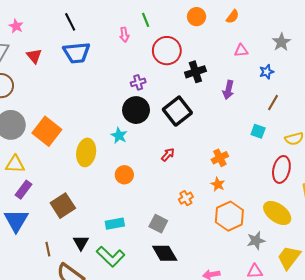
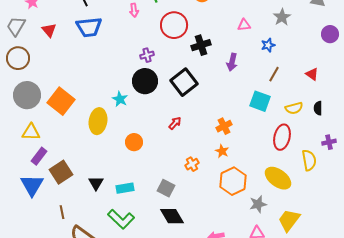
cyan square: (258, 131) -> (260, 101), size x1.5
cyan star: (119, 135) -> (120, 99), moved
brown square: (63, 206) -> (61, 172), moved
black triangle: (81, 243) -> (96, 183), moved

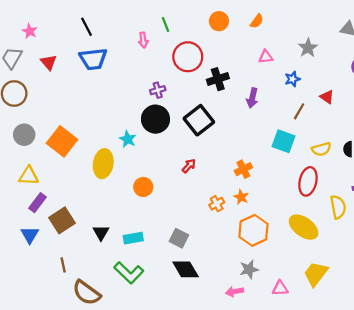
red triangle: (312, 74) -> (327, 97), moved
gray circle: (27, 95) -> (24, 135), size x0.7
orange cross: (192, 164) -> (217, 204), moved
blue triangle: (32, 185) -> (30, 235), size x0.7
gray star: (258, 204) -> (249, 269), moved

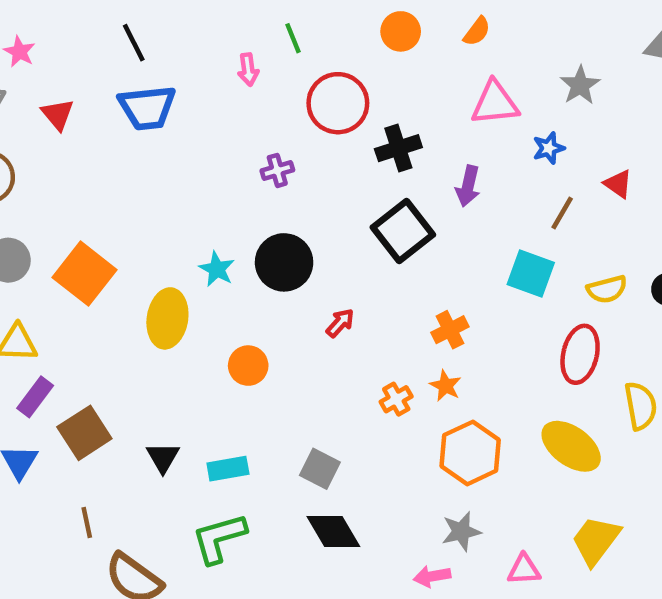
pink triangle: (266, 57) -> (495, 103), size x1.6
black circle: (155, 119) -> (284, 262), moved
black square: (199, 120) -> (403, 231), moved
green L-shape: (129, 273) -> (219, 538), turned 120

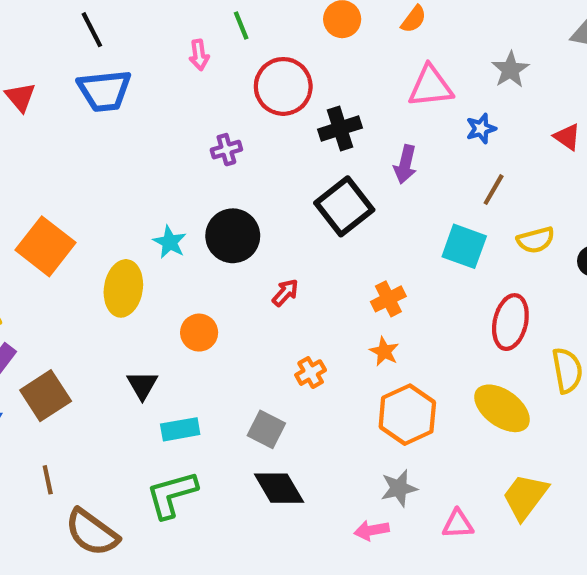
red triangle: (618, 184) -> (567, 137), moved
yellow semicircle: (607, 289) -> (536, 240), moved
orange cross: (396, 399) -> (311, 373), moved
black triangle: (163, 457) -> (142, 385), moved

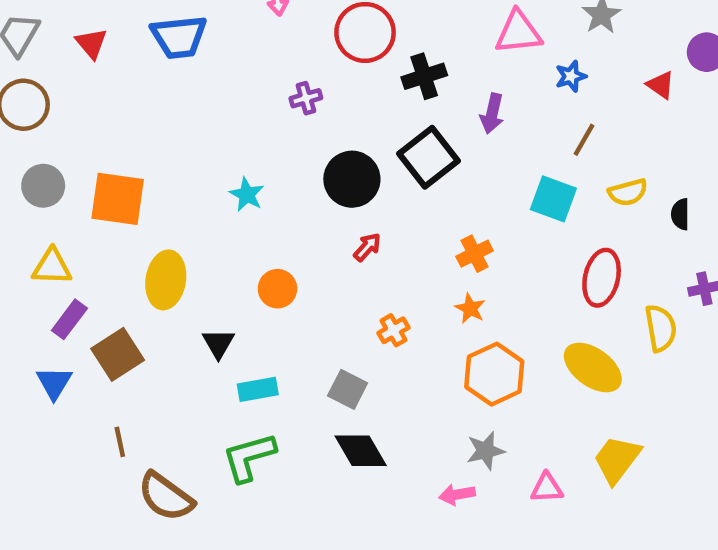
black circle: (233, 236) -> (352, 179), moved
orange square: (46, 246) -> (118, 199), turned -30
yellow ellipse: (123, 288) -> (166, 280), moved

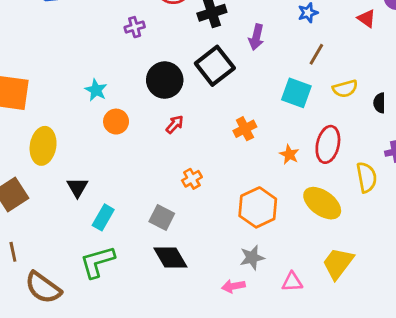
orange circle: (277, 289) -> (116, 122), moved
orange star: (470, 308) -> (289, 154), moved
cyan rectangle: (258, 389) -> (103, 217), turned -50

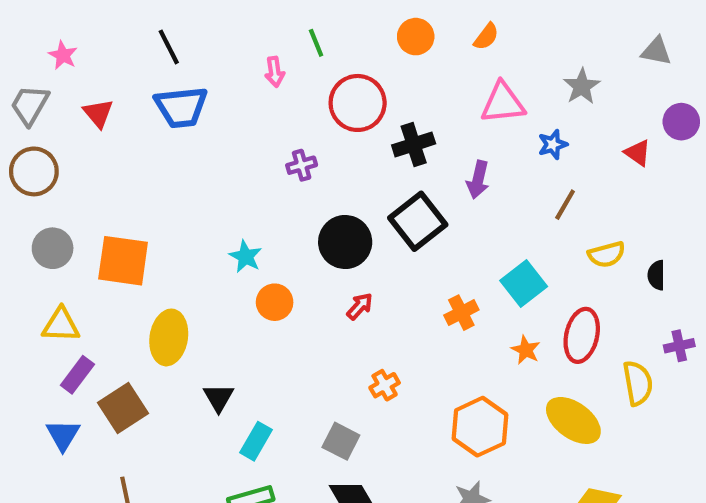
cyan square: (296, 93) -> (524, 283), moved, turned 32

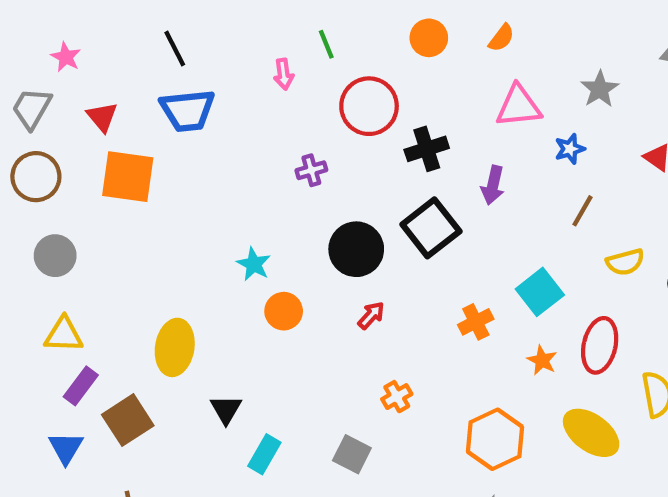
orange square: (123, 261) -> (128, 177), moved

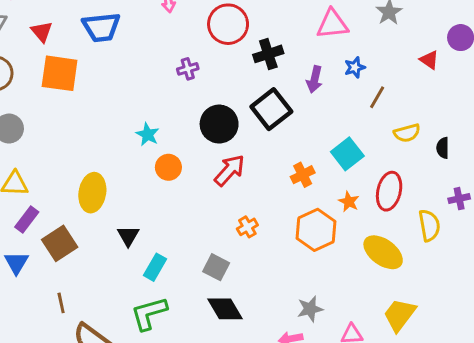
blue star: (570, 149) -> (355, 67), moved
red arrow: (371, 315) -> (230, 170), size x1.6
orange hexagon: (495, 439) -> (316, 230), moved

